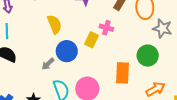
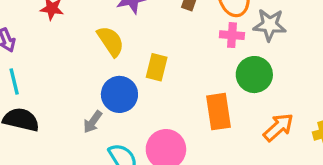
yellow semicircle: (54, 24) -> (111, 41), moved
pink cross: (106, 28) -> (232, 35), moved

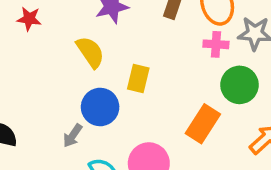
orange rectangle: (219, 112) -> (203, 124), turned 42

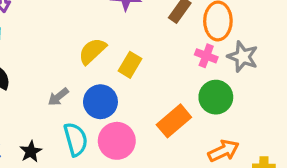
yellow semicircle: (90, 52) -> (92, 51), moved, turned -116
blue circle: (100, 107) -> (100, 102), moved

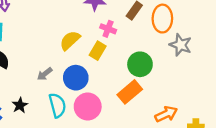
pink cross: (206, 56) -> (108, 29), moved
green circle: (216, 97) -> (140, 64), moved
black star: (31, 152) -> (20, 105), moved

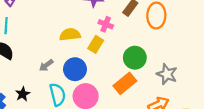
yellow semicircle: (70, 40) -> (70, 35), turned 36
gray star: (181, 45) -> (167, 74), moved

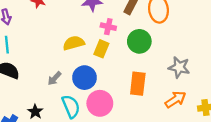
green circle: (135, 58) -> (139, 41), moved
orange rectangle: (125, 83) -> (138, 84), turned -35

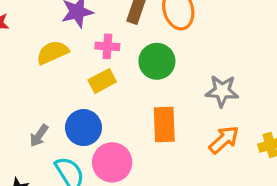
yellow semicircle: (74, 43) -> (52, 52), moved
yellow rectangle: (101, 49) -> (102, 81), turned 48

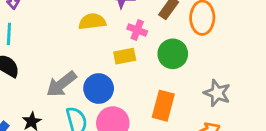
gray arrow: (39, 136) -> (61, 84), size x1.6

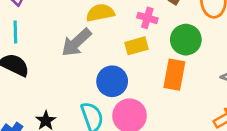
gray arrow: (61, 84) -> (76, 43), moved
orange rectangle: (163, 106) -> (174, 75), moved

